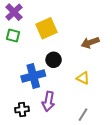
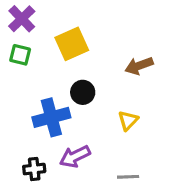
yellow triangle: (83, 78) -> (128, 120), turned 48
purple arrow: (48, 101) -> (75, 156), turned 54
gray line: (83, 115) -> (128, 177), turned 56

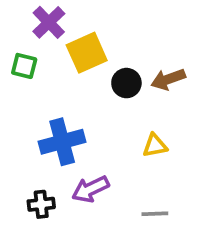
purple cross: (22, 19) -> (49, 22), moved
black circle: (83, 92) -> (126, 83), moved
yellow triangle: (128, 120) -> (155, 146), turned 35

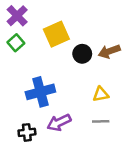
purple cross: (49, 22) -> (17, 16), moved
green square: (24, 66) -> (16, 43), turned 35
gray line: (155, 214) -> (101, 121), moved

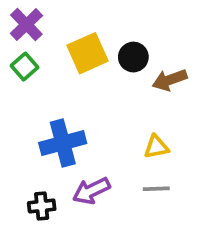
black circle: (82, 54) -> (133, 57), moved

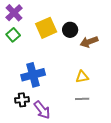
purple arrow: (91, 191) -> (42, 110), moved, turned -102
black cross: (42, 206) -> (22, 100), moved

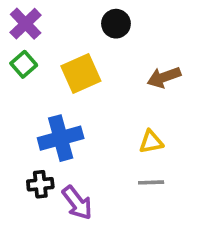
yellow square: (46, 28) -> (81, 74), moved
black circle: (70, 30) -> (116, 24), moved

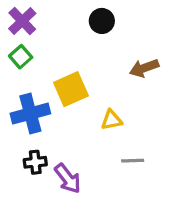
yellow square: (81, 74) -> (71, 89), moved
blue cross: (61, 138) -> (30, 114), moved
yellow triangle: (151, 142) -> (112, 120), moved

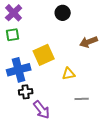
green square: (21, 57) -> (13, 35), turned 32
black cross: (35, 162) -> (26, 92), moved

